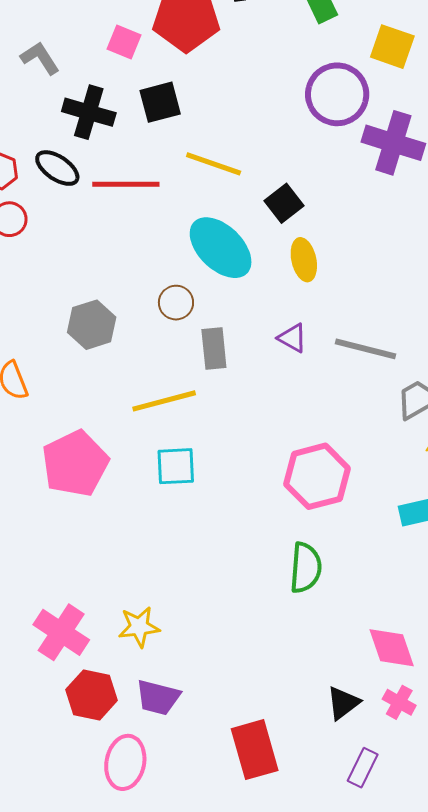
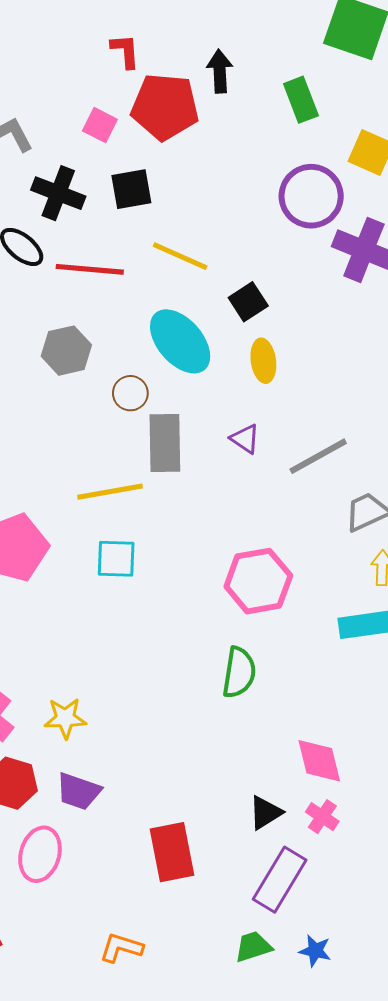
gray hexagon: (92, 325) -> (66, 351), moved
gray rectangle: (214, 349) -> (165, 443), size x1.4
gray line: (366, 349) -> (318, 456), turned -48
purple rectangle: (363, 768) -> (280, 880), size x1.6

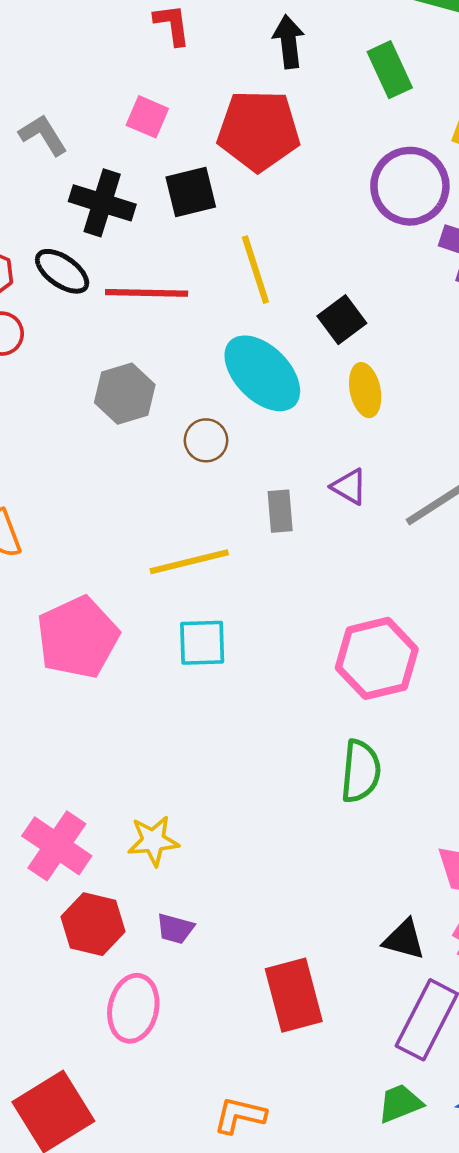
red pentagon: (165, 107) -> (259, 130), moved
yellow line: (180, 256) -> (255, 270), turned 52
gray rectangle: (165, 443) -> (280, 511), moved, size x0.6
purple trapezoid: (79, 791) -> (175, 929), size x0.7
black triangle: (265, 813) -> (404, 939), turned 51

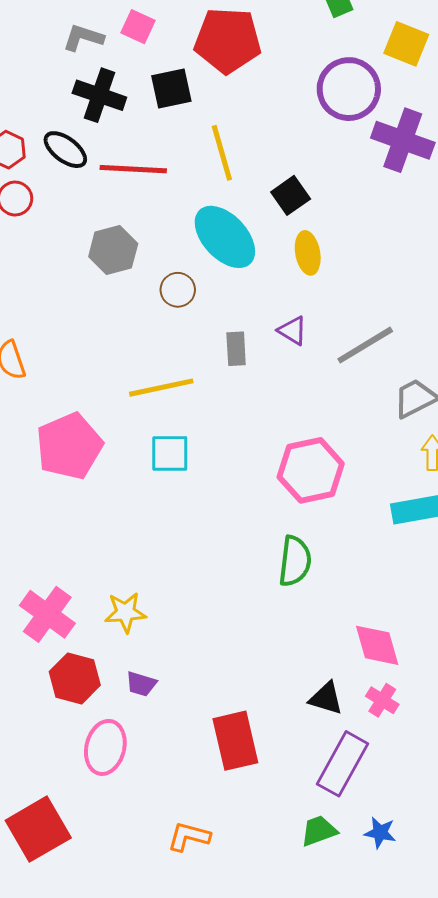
gray L-shape: (43, 135) -> (83, 38), moved, turned -42

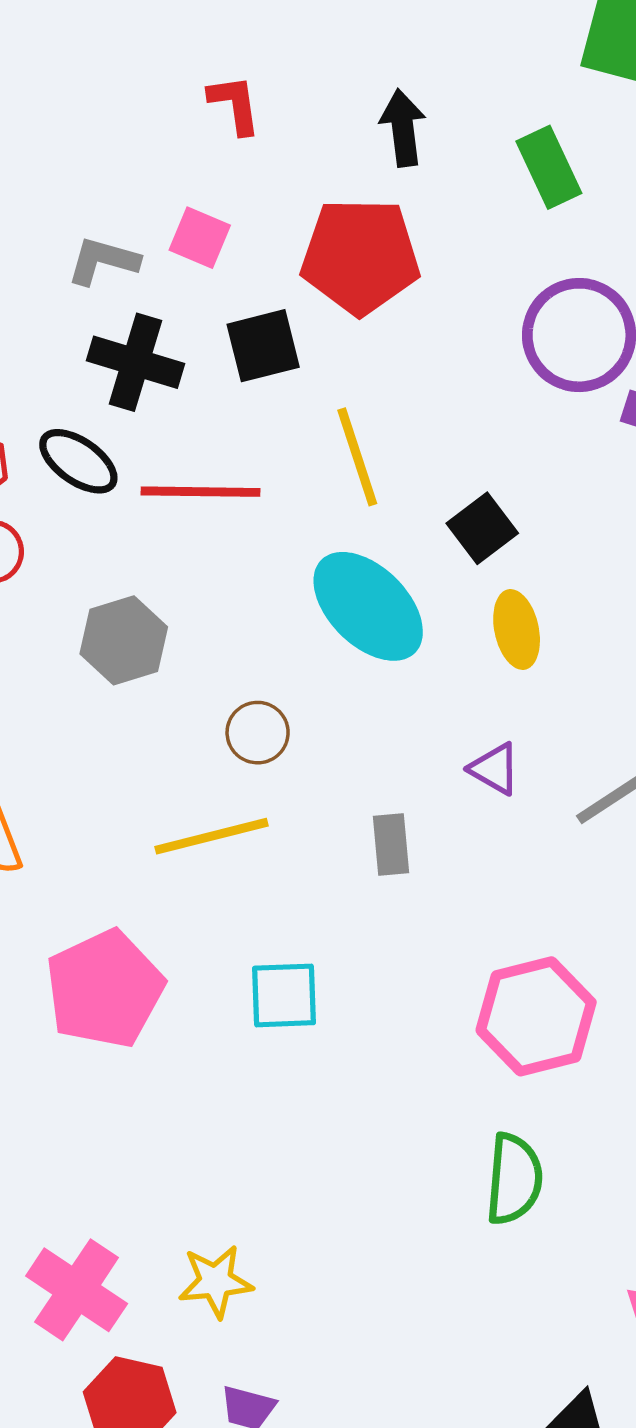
gray hexagon: (113, 250) -> (124, 640), moved
brown circle: (178, 290) -> (258, 733), moved
gray rectangle: (236, 349) -> (391, 844), moved
yellow line: (161, 388) -> (211, 836), moved

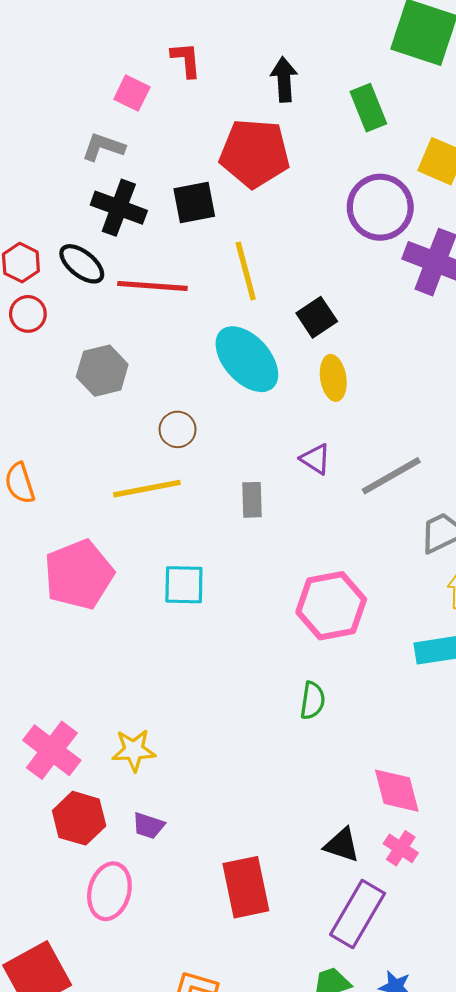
pink square: (200, 238) -> (132, 93), moved
green semicircle: (514, 1179) -> (313, 700), size x0.7

